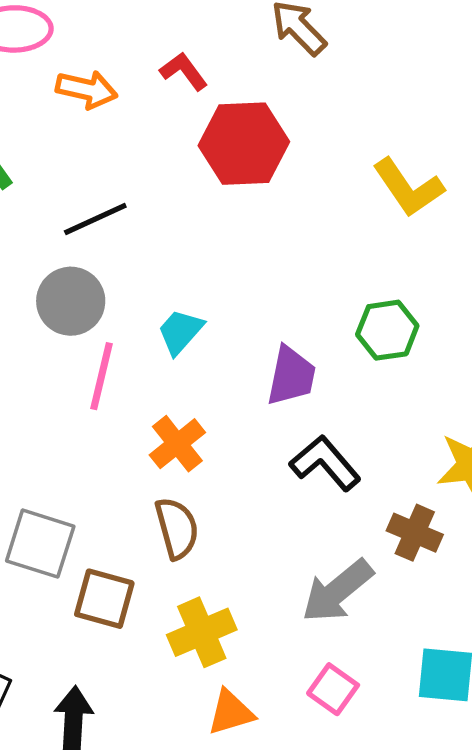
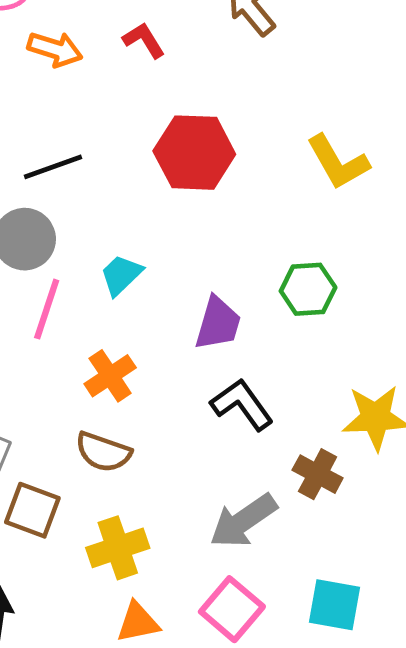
red hexagon: (244, 144) -> (194, 153), moved
brown semicircle: (177, 528) -> (103, 452), turned 120
pink square: (333, 689) -> (232, 609), size x1.4

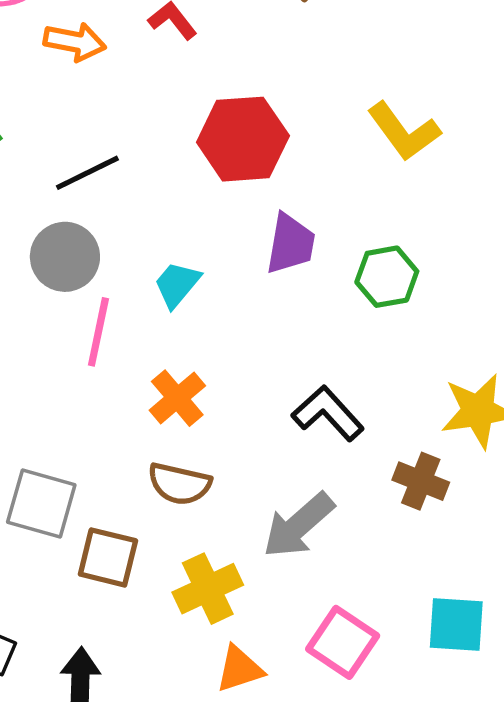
purple trapezoid: (218, 323) -> (291, 244), moved
gray arrow: (243, 521) -> (298, 525), moved

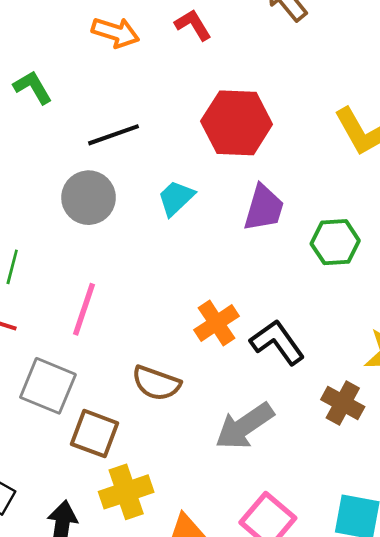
cyan trapezoid: (177, 284) -> (176, 198), moved
pink line: (98, 332) -> (84, 309), moved
orange cross: (177, 398) -> (216, 323), moved
yellow cross: (208, 589) -> (126, 492), moved

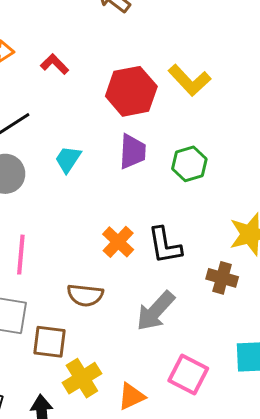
red L-shape: (193, 25) -> (55, 64), moved
red hexagon: (237, 123) -> (131, 91), moved
black L-shape: (277, 342) -> (165, 245), turned -141

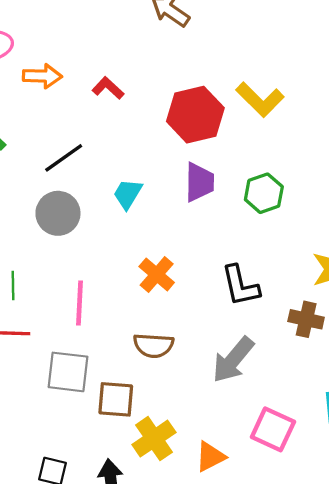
orange cross: (118, 242) -> (157, 274), moved

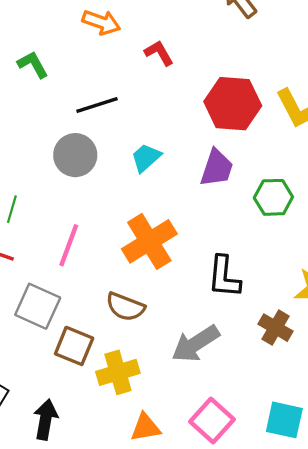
orange cross: (157, 274) -> (149, 241), size x1.5
yellow cross: (154, 439) -> (118, 372), moved

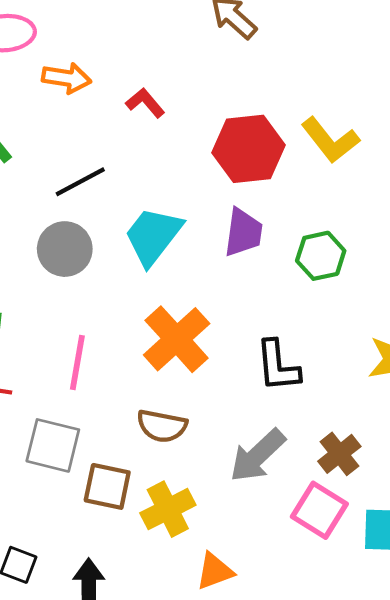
cyan trapezoid: (146, 158) -> (153, 236), size x1.6
brown cross: (276, 328) -> (339, 454), moved, turned 32
pink square: (212, 421) -> (319, 510), moved

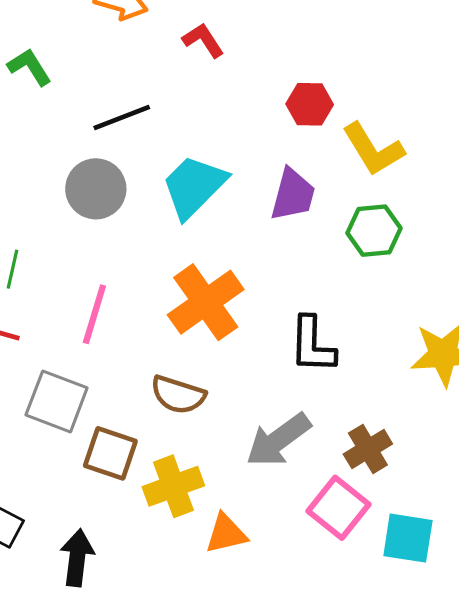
yellow L-shape: (330, 140) -> (373, 149), moved
red hexagon: (248, 149) -> (310, 104), size x0.6
orange triangle: (215, 571) -> (226, 534), moved

